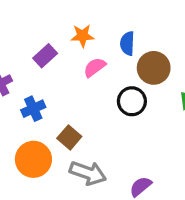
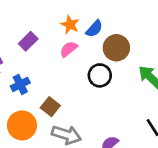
orange star: (82, 36) -> (70, 25), moved, turned 30
blue semicircle: (127, 43) -> (94, 29), turned -138

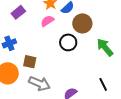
brown square: (50, 107) -> (30, 62), turned -32

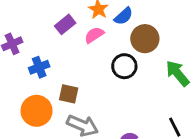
purple rectangle: (18, 12) -> (65, 24), moved

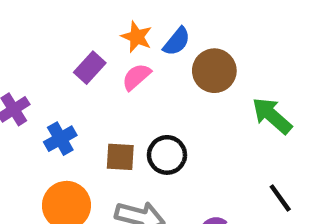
black circle: (124, 66) -> (167, 155), moved
brown square: (69, 94) -> (120, 157), moved

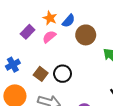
brown square: (120, 157) -> (41, 74), turned 32

